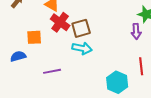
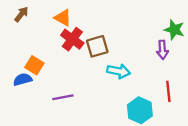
orange square: (34, 37) -> (34, 65), moved, turned 35
cyan arrow: (82, 48) -> (119, 71), moved

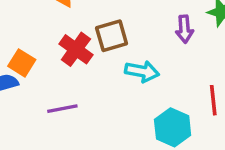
red cross: (72, 39) -> (76, 49), moved
purple arrow: (162, 50) -> (184, 29), moved

